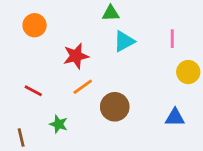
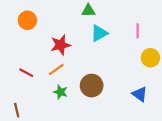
orange line: (83, 87) -> (56, 69), moved
blue triangle: (175, 117) -> (140, 94), turned 35
green star: (59, 124) -> (61, 92), moved

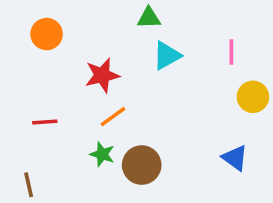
orange line: (56, 69) -> (113, 117), moved
red line: (26, 73) -> (45, 122), turned -32
brown circle: (92, 86) -> (142, 165), moved

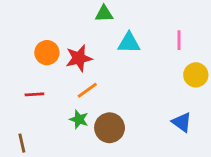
green triangle: (149, 18) -> (104, 14), moved
orange circle: (47, 34) -> (47, 53), moved
cyan triangle: (167, 56) -> (129, 43), turned 30

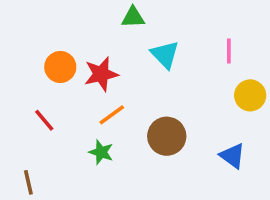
cyan triangle: (129, 43) -> (165, 55), turned 45
red line: (34, 94) -> (44, 120), turned 54
brown circle: (110, 128) -> (167, 136), moved

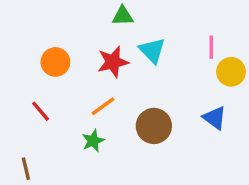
red star: (101, 74) -> (113, 62), moved
yellow circle: (250, 95) -> (231, 72), moved
green star: (101, 152) -> (93, 141), turned 30
blue triangle: (232, 156) -> (215, 118), moved

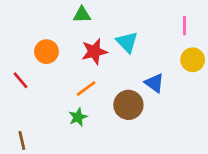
green triangle: (123, 16) -> (82, 15), moved
pink line: (211, 47) -> (184, 26), moved
red line: (41, 111) -> (20, 80), moved
blue triangle: (215, 118) -> (154, 83), moved

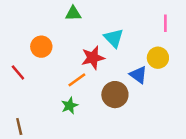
red star: (94, 52) -> (93, 58), moved
yellow circle: (193, 60) -> (158, 58), moved

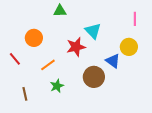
orange line: (77, 80) -> (48, 65), moved
brown line: (19, 126) -> (25, 94), moved

